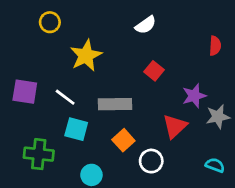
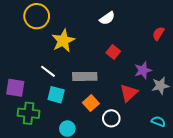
yellow circle: (50, 22) -> (37, 16), size x1.6
red semicircle: (215, 46) -> (158, 34), turned -152
purple square: (25, 92) -> (15, 88), moved

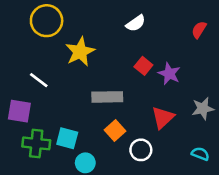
red semicircle: (158, 34) -> (199, 30), moved
purple star: (143, 70) -> (169, 74), moved, turned -30
white line: (48, 71) -> (39, 80), moved
cyan square: (56, 95) -> (67, 138), moved

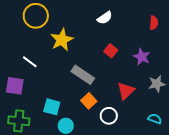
red semicircle: (199, 30) -> (154, 23), turned 152
purple star: (169, 74) -> (142, 57), moved
gray rectangle: (107, 97) -> (83, 75), turned 35
green cross: (36, 143) -> (19, 121), moved

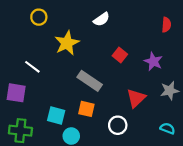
yellow circle: (36, 16) -> (39, 17), size x0.6
white semicircle: (105, 18) -> (102, 19), moved
orange square: (89, 101) -> (86, 109), moved, turned -35

